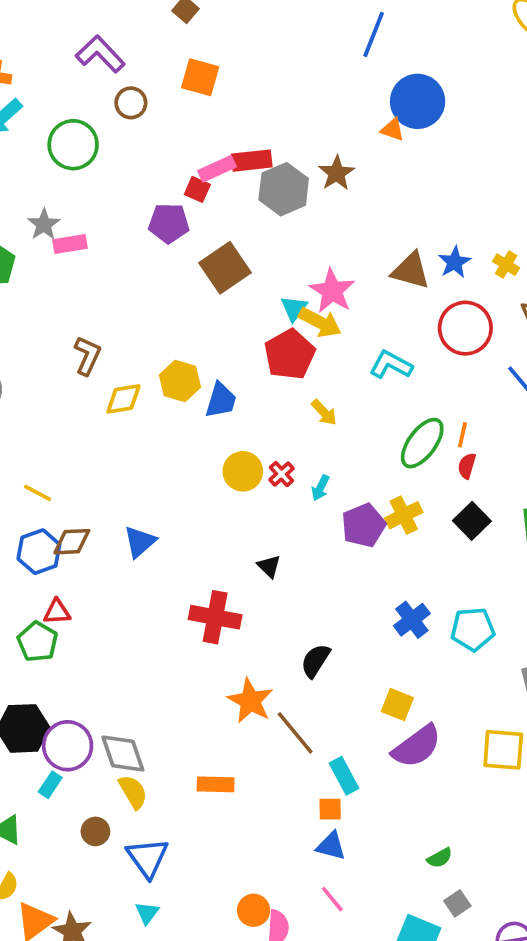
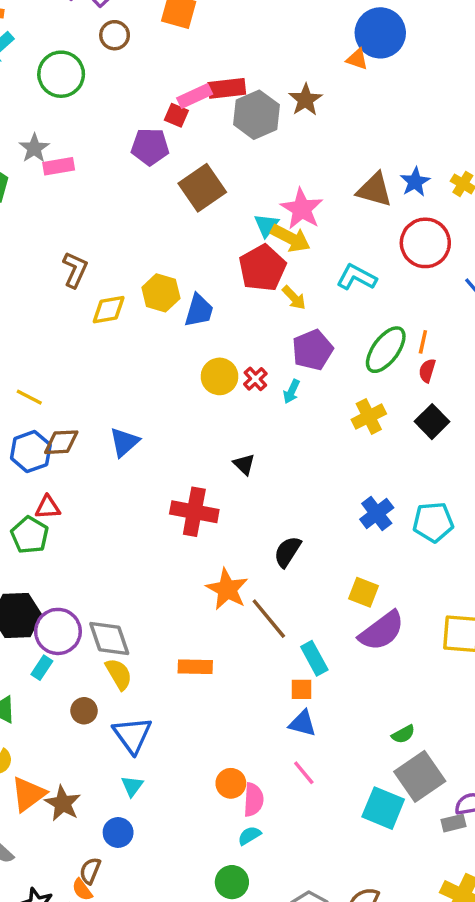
yellow arrow: (324, 412) -> (294, 298), moved
purple pentagon: (364, 525) -> (312, 350), moved
gray square: (457, 903) -> (420, 776), size x2.0

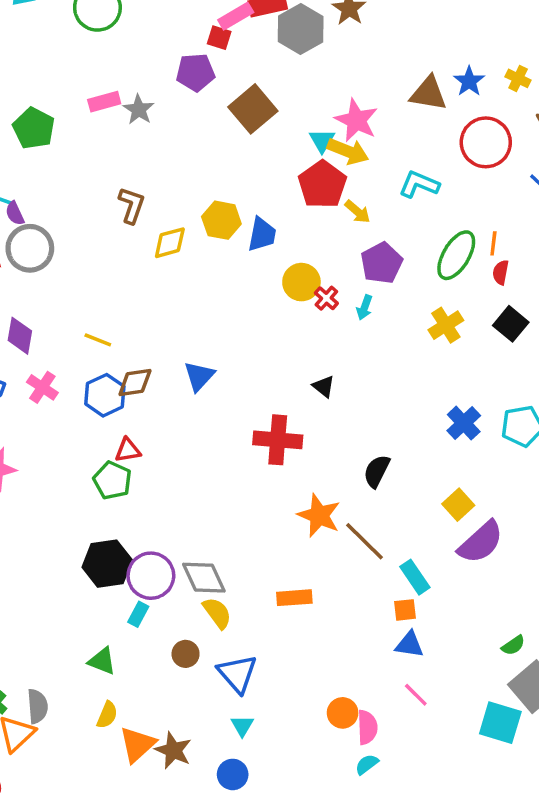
gray star: (34, 148) -> (139, 109), moved
yellow circle: (219, 376) -> (301, 282), moved
yellow square: (364, 592) -> (458, 505), turned 32

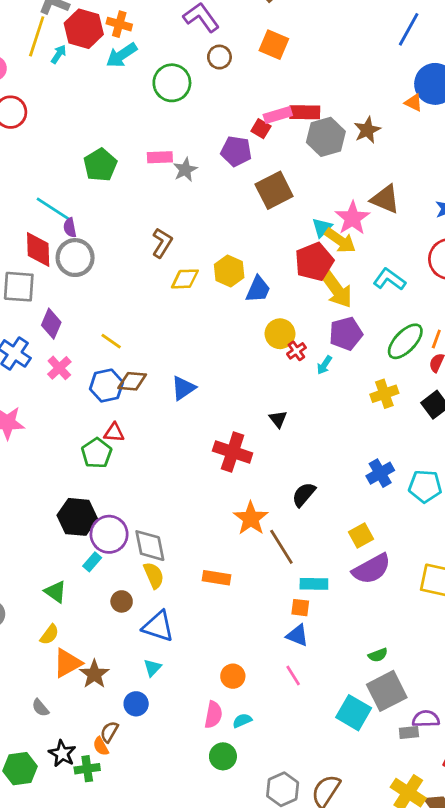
brown triangle: (429, 93) -> (385, 199), moved
yellow arrow: (357, 212) -> (337, 289), size x1.8
cyan rectangle: (415, 577) -> (314, 584), turned -68
blue triangle: (237, 674) -> (158, 626), turned -44
pink semicircle: (367, 727) -> (213, 715), moved

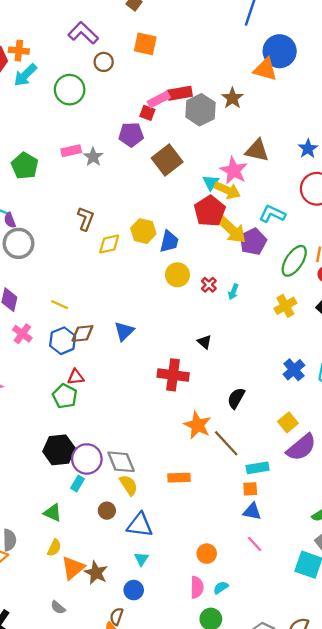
orange triangle: (414, 103) -> (265, 69), size x1.6
yellow circle: (280, 334) -> (177, 275), moved
purple pentagon: (346, 334) -> (253, 242), moved

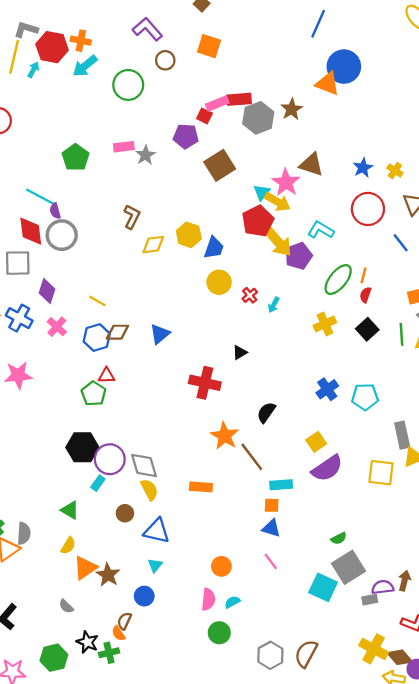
black triangle: (204, 342) -> (240, 352), turned 42

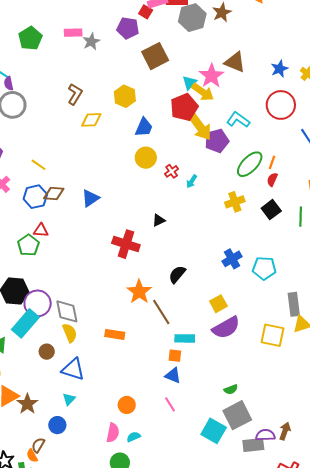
yellow hexagon: (189, 235) -> (125, 96), moved
cyan rectangle: (98, 483) -> (25, 323), size x2.0
gray rectangle: (370, 600) -> (253, 445), size x1.5

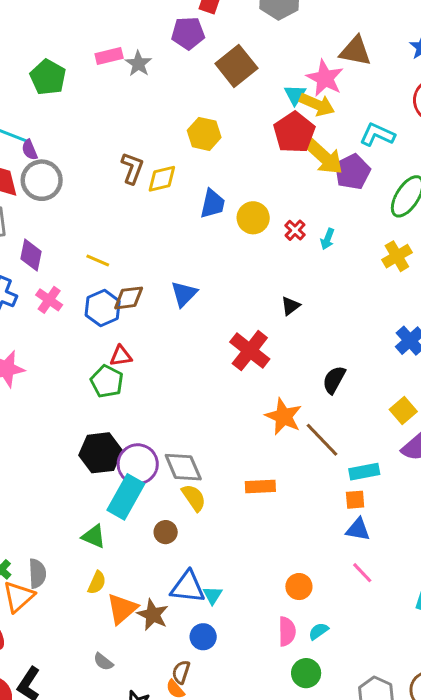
brown L-shape: (75, 94) -> (132, 168), moved
blue trapezoid: (144, 127) -> (213, 204), moved
red cross: (126, 244) -> (250, 351), turned 32
blue triangle: (73, 369) -> (188, 587), moved

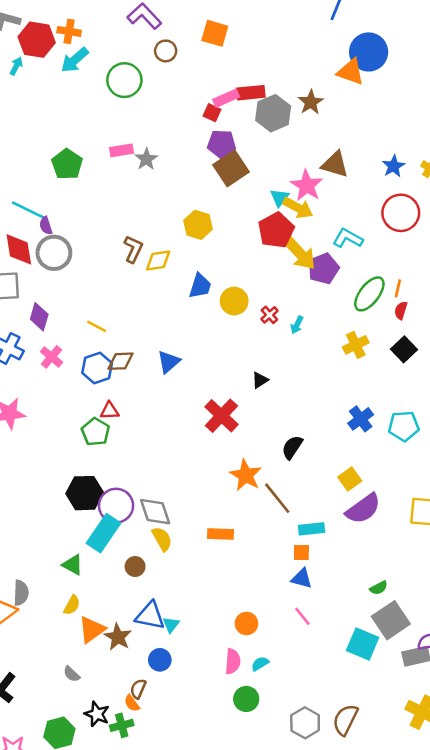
purple pentagon: (188, 33) -> (222, 144), moved

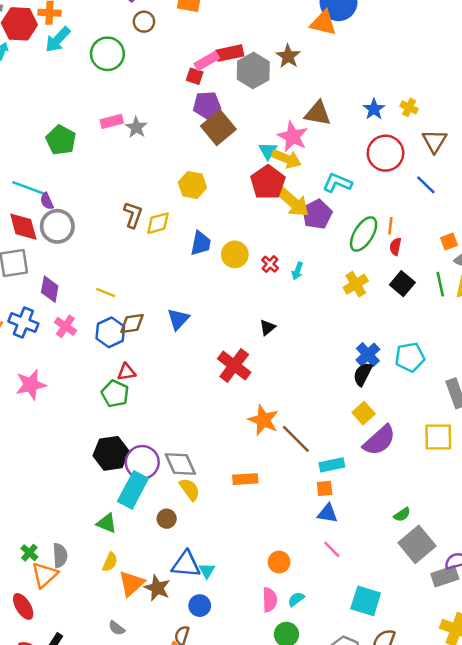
black semicircle: (292, 447) -> (363, 374), moved
cyan square: (363, 644) -> (366, 601), moved

